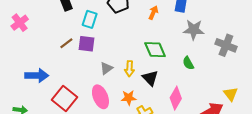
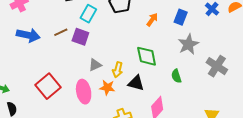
gray star: (194, 30) -> (188, 44), turned 30
blue arrow: (37, 76) -> (28, 35), moved
black triangle: (150, 78) -> (136, 83), turned -42
orange star: (129, 98) -> (107, 88), moved

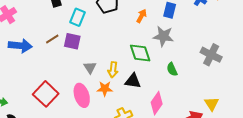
gray star: (188, 44) -> (163, 36), moved, turned -30
gray triangle: (95, 65) -> (90, 67), turned -32

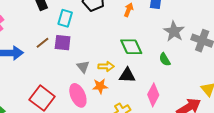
gray star: (163, 36) -> (174, 31), moved, turned 30
yellow arrow: (113, 70) -> (106, 66), turned -91

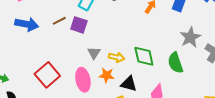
green diamond: (131, 47) -> (144, 56), moved
green semicircle: (165, 59) -> (175, 63), size x1.5
black triangle: (127, 75) -> (129, 84), moved

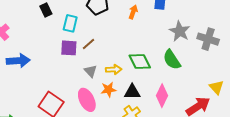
brown line: (59, 21) -> (88, 44), moved

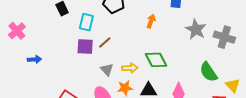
orange arrow: (133, 12) -> (151, 21), moved
green semicircle: (172, 60) -> (208, 72), moved
blue arrow: (18, 61) -> (35, 59), size x0.6

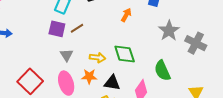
gray triangle: (107, 69) -> (67, 55), moved
green semicircle: (208, 72) -> (162, 71), moved

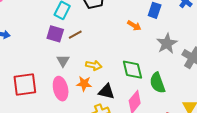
orange arrow: (126, 15) -> (134, 26), moved, turned 88
green diamond: (125, 54) -> (132, 70), moved
red square: (30, 81) -> (25, 84), turned 35

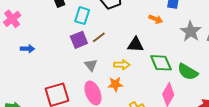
purple square: (55, 34) -> (79, 40), turned -30
green semicircle: (157, 83) -> (188, 72), turned -30
black triangle: (106, 91) -> (135, 45), moved

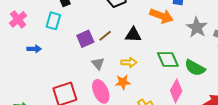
cyan rectangle: (82, 16) -> (53, 21), moved
orange arrow: (156, 19) -> (161, 16), size x1.6
black triangle: (135, 45) -> (133, 35), moved

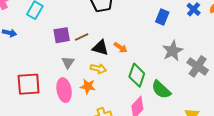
orange arrow: (161, 16) -> (121, 48), moved, size x0.6
black triangle: (133, 35) -> (100, 48), moved
green diamond: (168, 59) -> (137, 75), turned 30

